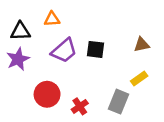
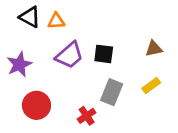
black triangle: (20, 31) -> (30, 17), moved, turned 30
red circle: (47, 94) -> (36, 105), moved
gray rectangle: (119, 102) -> (112, 92), moved

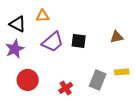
black triangle: (30, 17) -> (18, 24), moved
yellow rectangle: (151, 86) -> (122, 72), moved, turned 32
gray rectangle: (112, 92) -> (98, 80), moved

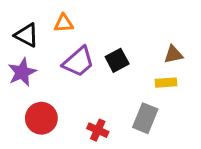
black square: (79, 41) -> (117, 60), turned -35
yellow rectangle: (122, 72) -> (166, 83), moved
red cross: (66, 88) -> (98, 130), turned -32

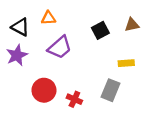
brown triangle: (173, 54) -> (132, 25), moved
black square: (117, 60) -> (100, 30), moved
red circle: (41, 118) -> (44, 90), moved

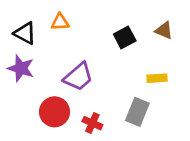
brown triangle: (132, 25) -> (164, 30), turned 35
purple trapezoid: (60, 47) -> (78, 77), moved
purple star: (17, 55) -> (21, 68), turned -30

